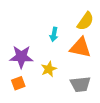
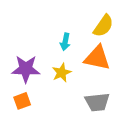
yellow star: (49, 69) -> (62, 73), moved

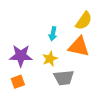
gray trapezoid: (97, 102) -> (64, 78), moved

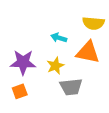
yellow semicircle: (84, 21) -> (93, 23), turned 60
cyan arrow: (53, 34) -> (59, 38), turned 96

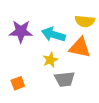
cyan arrow: (59, 38) -> (53, 34), size x1.6
purple star: (23, 62) -> (21, 31), moved

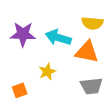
yellow star: (50, 60) -> (47, 72), moved
gray trapezoid: (65, 79) -> (91, 86), moved

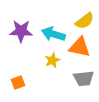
yellow semicircle: (92, 23) -> (85, 21), turned -42
yellow star: (47, 72) -> (52, 60), moved

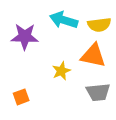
yellow semicircle: (85, 21) -> (99, 25), turned 30
cyan arrow: (53, 34) -> (64, 20), moved

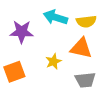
orange square: (21, 97) -> (14, 72), moved, size x1.5

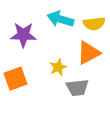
orange triangle: (81, 48) -> (88, 53), turned -40
gray trapezoid: (85, 80) -> (77, 88), moved

